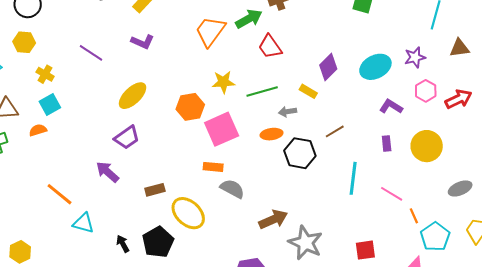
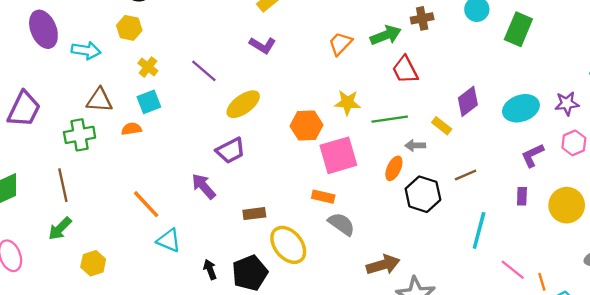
orange trapezoid: (210, 31) -> (340, 44), size x0.7
purple line: (91, 53) -> (204, 71), moved
purple L-shape: (391, 107) -> (533, 155), turned -65
orange ellipse: (272, 134) -> (394, 168), turned -65
pink line: (392, 194) -> (513, 270), moved

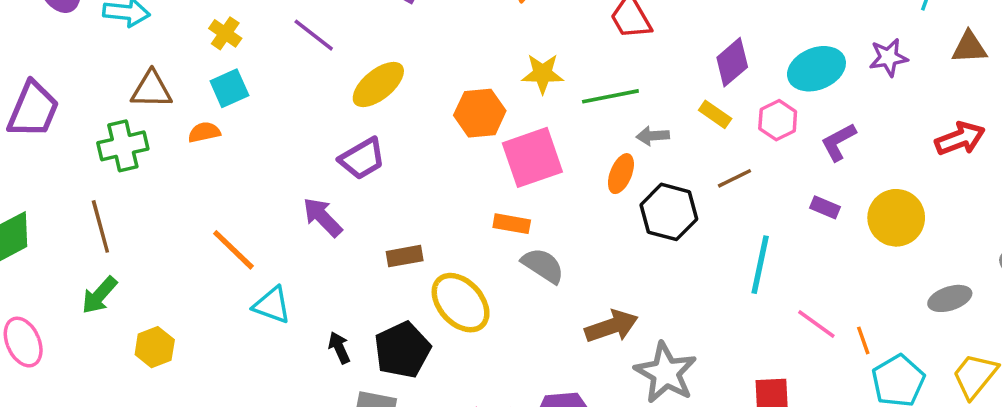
yellow rectangle: (442, 126) -> (715, 114), moved
pink hexagon: (574, 143) -> (778, 120), moved
purple rectangle: (522, 196) -> (825, 207), turned -66

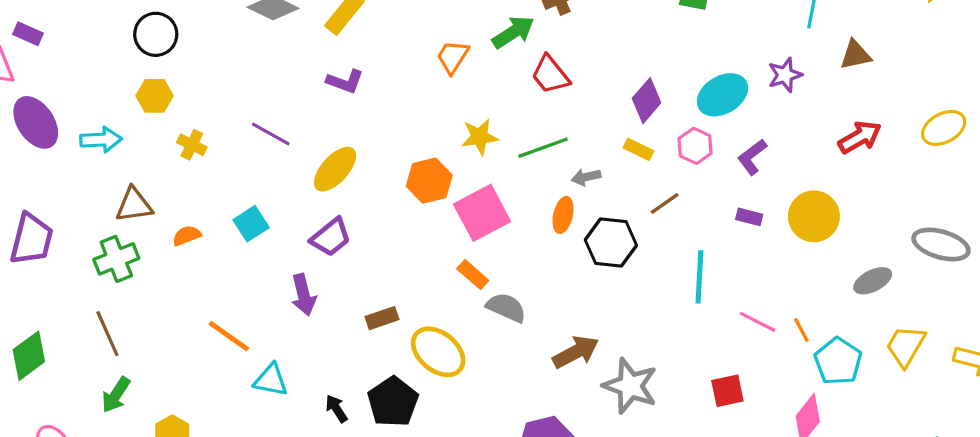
cyan square: (229, 88) -> (251, 224), moved
purple arrow: (322, 217) -> (304, 295), turned -141
orange rectangle: (512, 224) -> (473, 275), turned 40

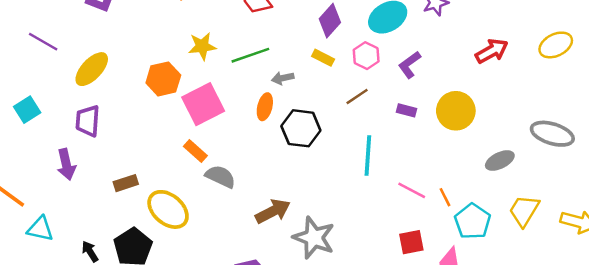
brown line: (665, 204) -> (357, 96), moved
purple trapezoid: (331, 237) -> (88, 121), turned 132
red square: (727, 391) -> (411, 242), moved

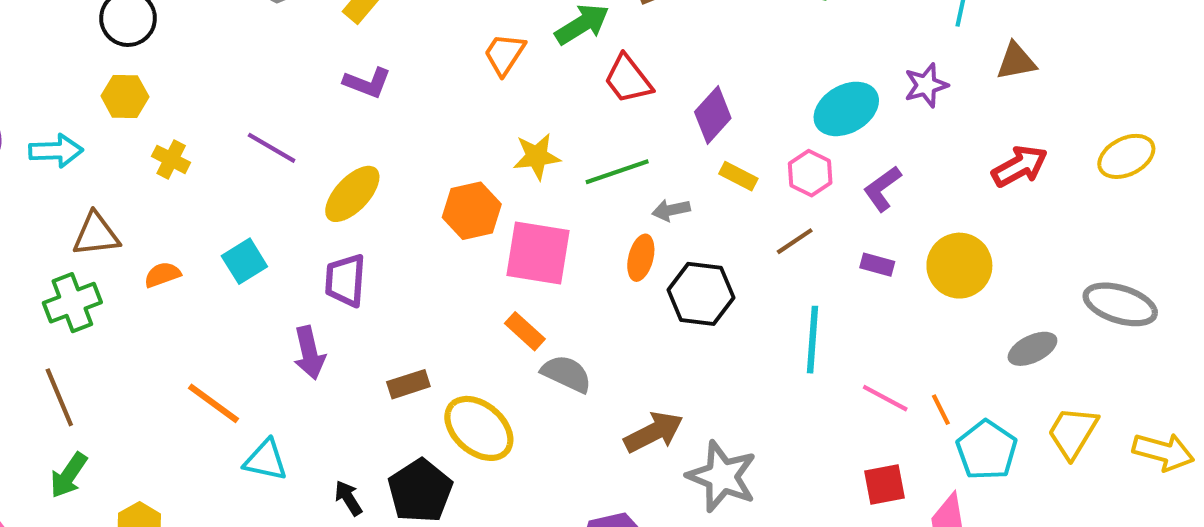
purple diamond: (330, 21) -> (713, 115), moved
pink square: (203, 104) -> (538, 253), turned 36

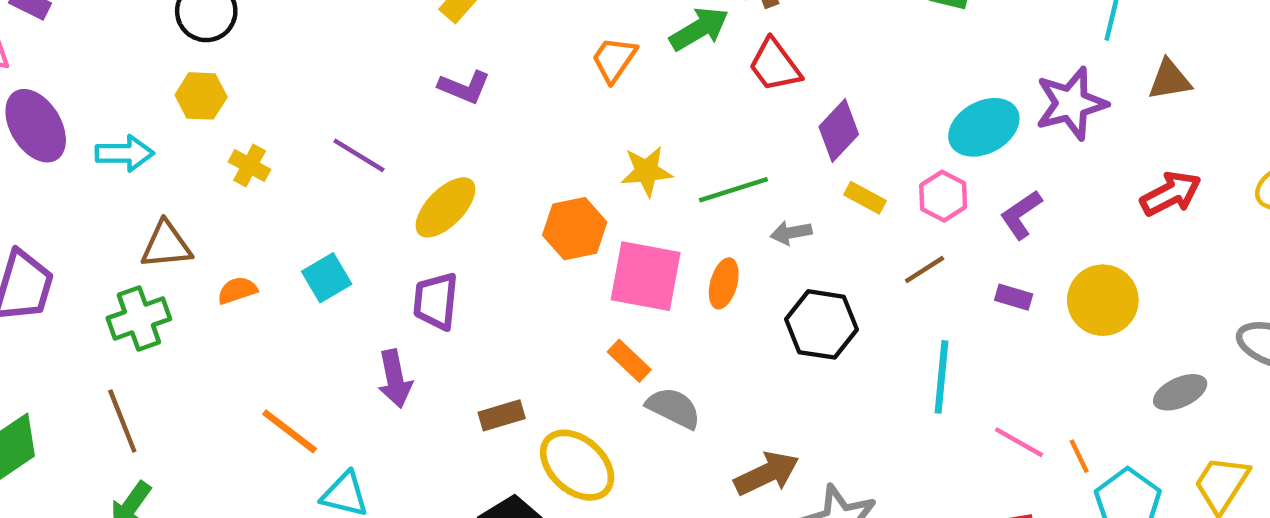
red trapezoid: (628, 79) -> (775, 65), moved
purple star: (926, 85) -> (1071, 104), size x1.5
orange ellipse: (641, 258) -> (724, 283), moved

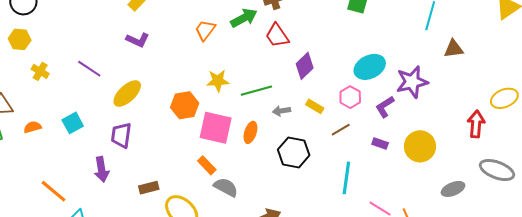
purple star: (1071, 104) -> (412, 82), moved
red arrow: (1171, 194) -> (476, 124), moved, turned -60
yellow rectangle: (865, 198) -> (315, 106), moved

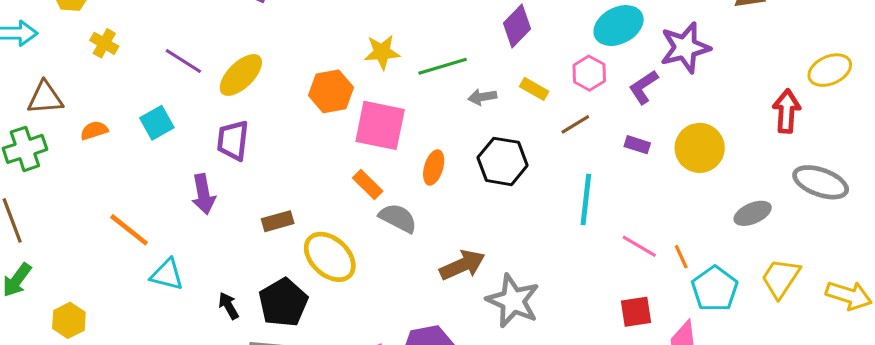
purple line: (89, 69) -> (183, 61), moved
orange ellipse: (250, 132) -> (434, 167), moved

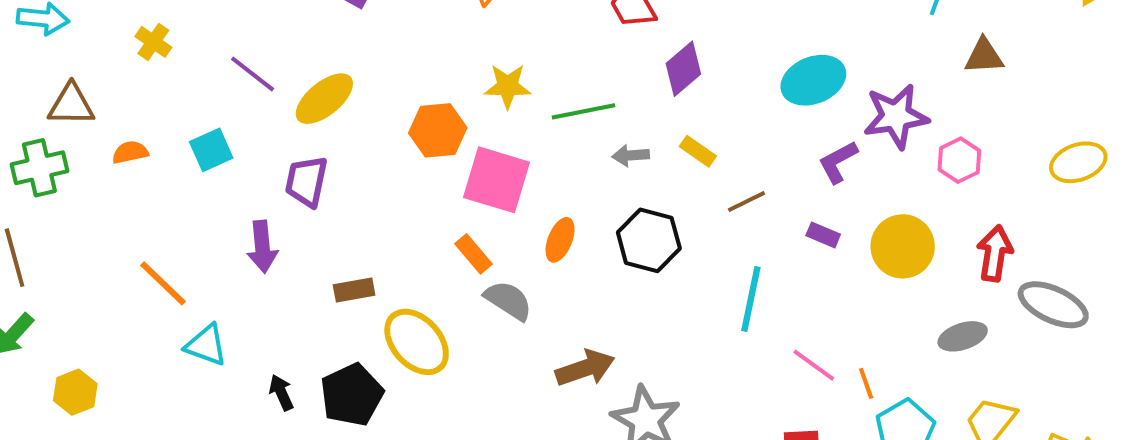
pink hexagon: (589, 73) -> (959, 160), moved
red arrow: (787, 111) -> (995, 253), moved

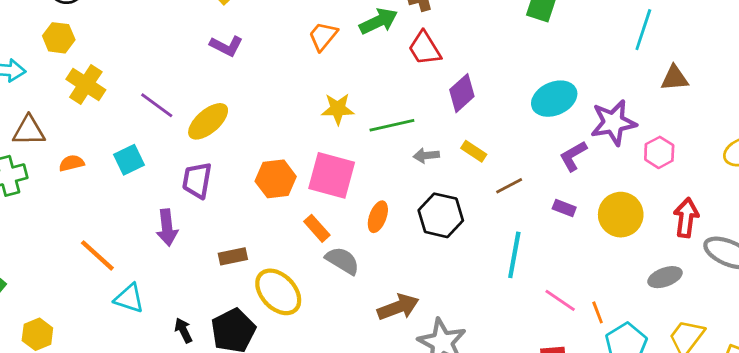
yellow cross: (153, 42) -> (86, 85), size x1.5
orange hexagon: (438, 130) -> (276, 179), moved

